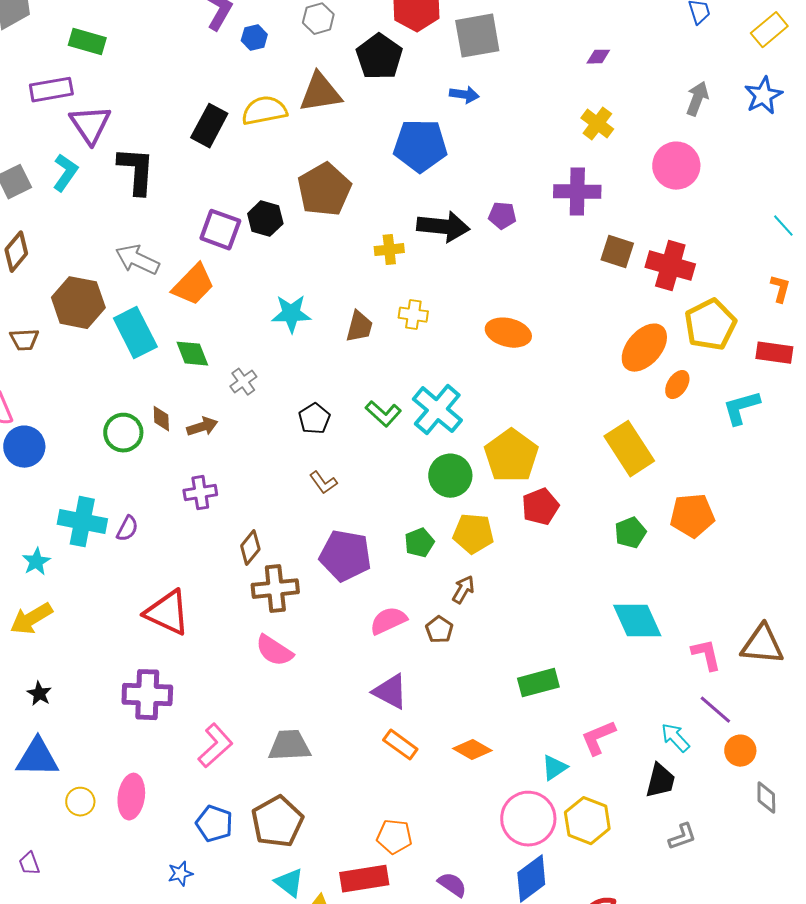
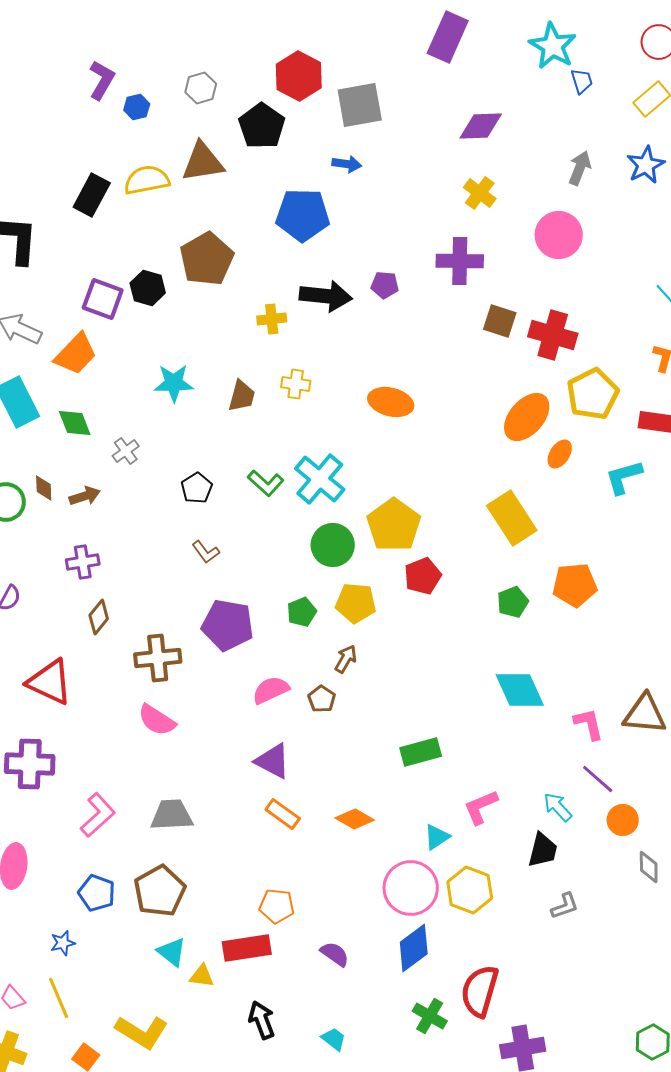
purple diamond: (598, 57) -> (481, 126), size x1.8
brown diamond: (250, 548) -> (99, 617), moved

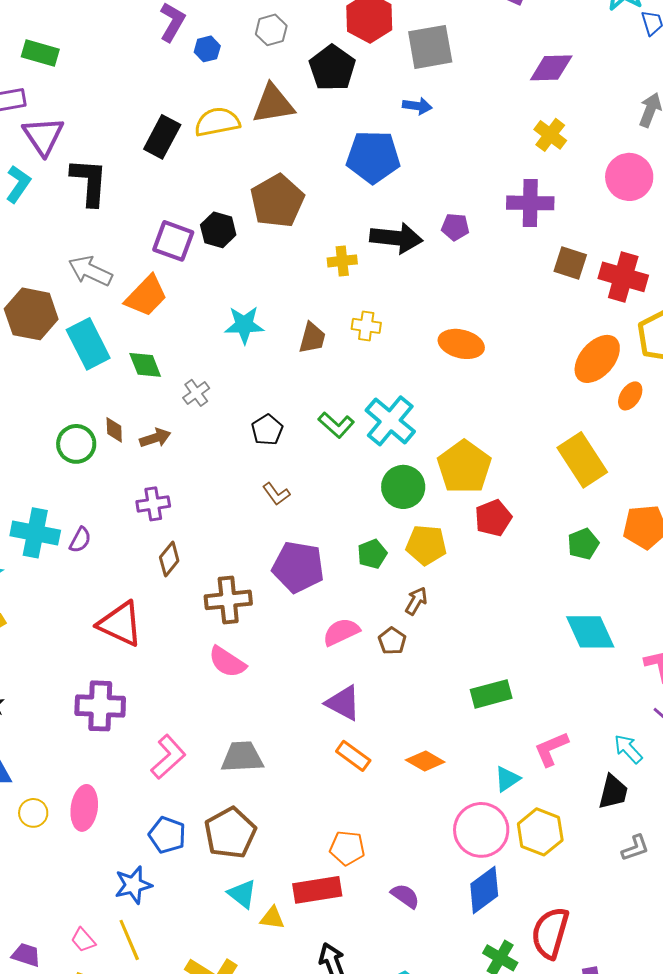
blue star: (63, 943) -> (133, 885), size x1.5

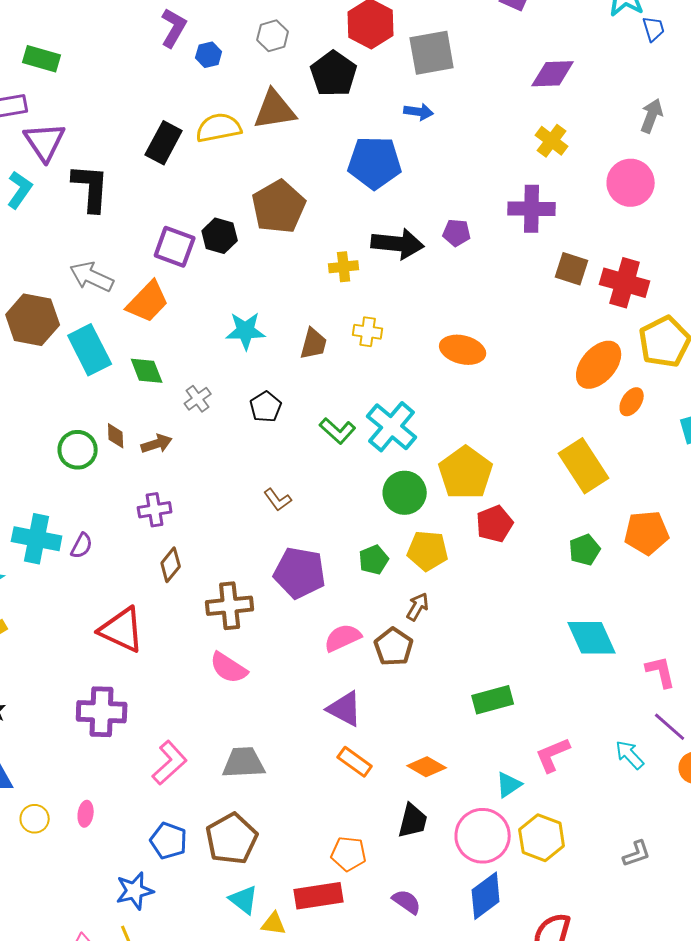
black pentagon: (267, 430) -> (266, 407), moved
brown pentagon: (392, 641) -> (394, 647), size x1.4
black trapezoid: (613, 792) -> (413, 821), moved
pink ellipse: (84, 808) -> (86, 814), size x0.6

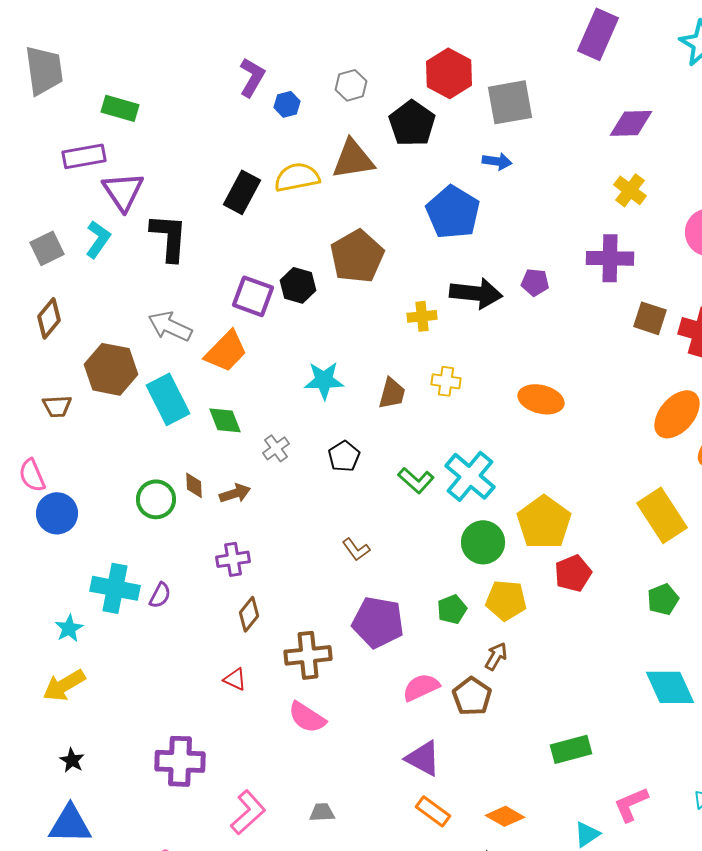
blue pentagon: (375, 163) -> (453, 212), turned 30
red triangle: (122, 630) -> (235, 679), moved, size x0.5
gray trapezoid: (244, 763) -> (322, 812), size x0.6

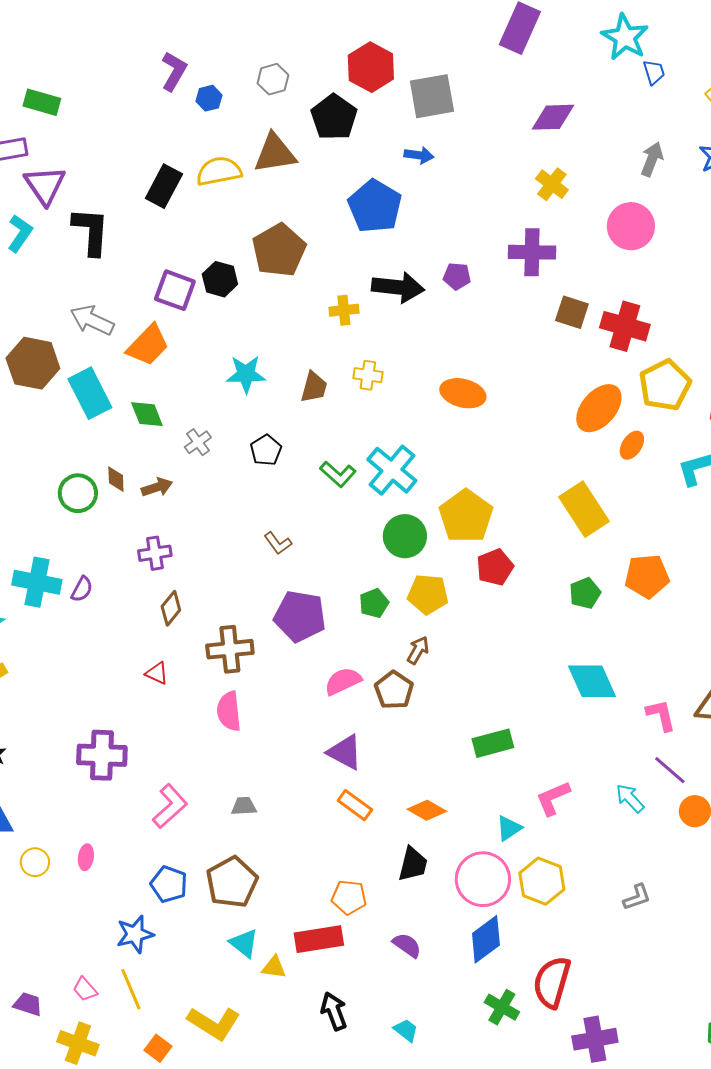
pink semicircle: (307, 717) -> (229, 711), turned 51

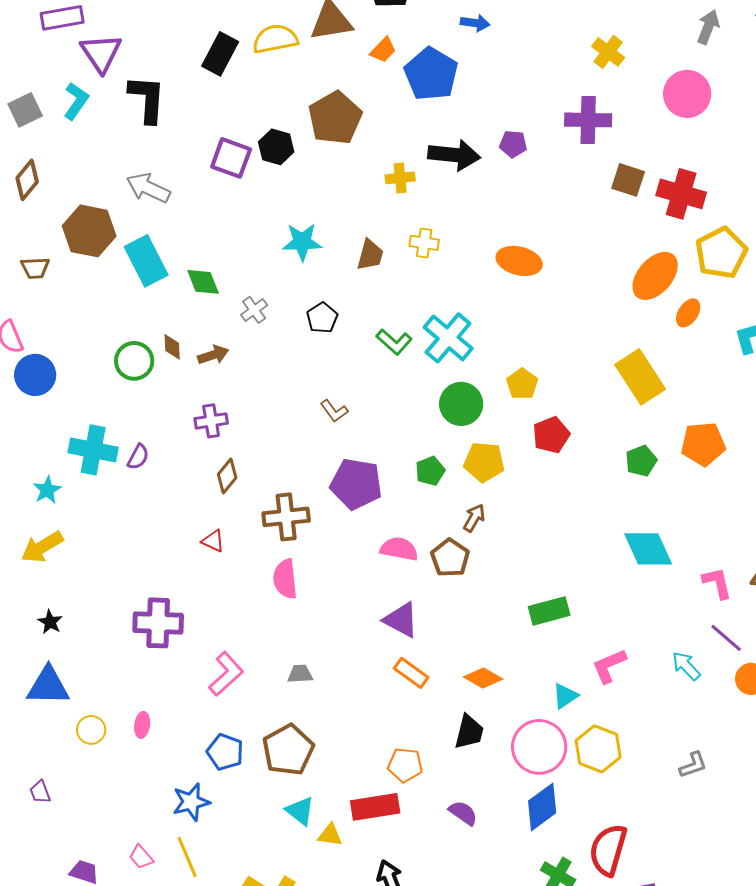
orange trapezoid: (148, 345) -> (383, 50), moved, size x0.6
yellow pentagon: (466, 516) -> (522, 384), size x0.6
pink semicircle: (343, 681) -> (399, 549), turned 36

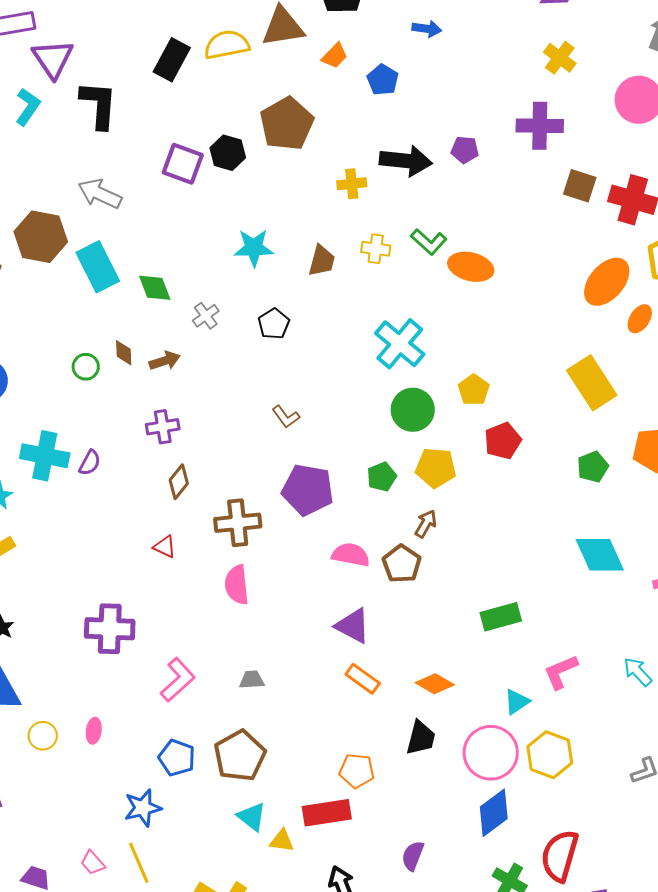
blue pentagon: (431, 74) -> (383, 80), size x0.6
green L-shape: (394, 342) -> (429, 242), moved
green circle: (134, 361) -> (86, 367), size x0.7
purple semicircle: (463, 813) -> (413, 856), moved, turned -104

